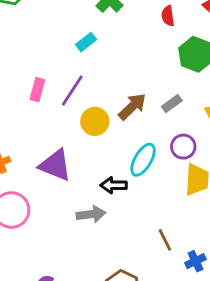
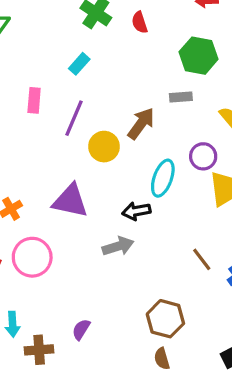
red semicircle: (168, 16) -> (140, 22), moved
pink rectangle: (37, 90) -> (34, 100), moved
gray rectangle: (172, 104) -> (181, 97), moved, turned 42

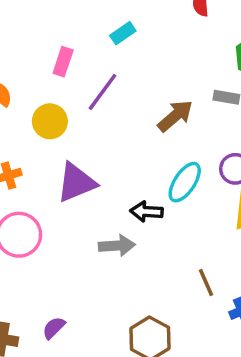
yellow circle: (104, 147) -> (50, 121), moved
purple triangle: (70, 201) -> (76, 183), turned -48

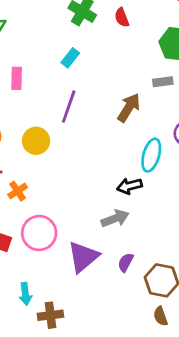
pink rectangle: (63, 62) -> (17, 78), moved
purple triangle: (76, 183) -> (83, 257), moved
purple semicircle: (54, 328) -> (126, 262), moved

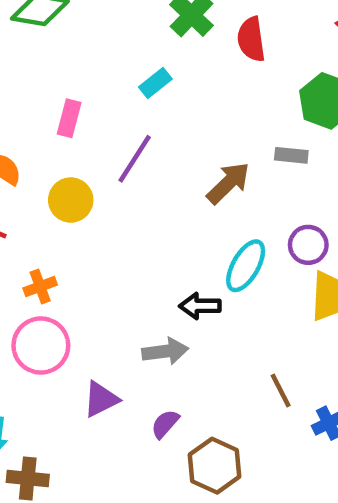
red semicircle: (122, 18) -> (251, 39), size x1.4
pink rectangle: (17, 78) -> (69, 118), moved
orange cross: (18, 191) -> (40, 286), moved
purple triangle: (83, 257) -> (101, 399), size x0.7

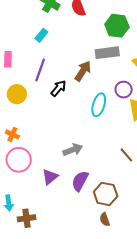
gray rectangle: (291, 155) -> (107, 53), size x1.6
orange cross: (40, 286) -> (12, 134), turned -32
black arrow: (200, 306) -> (58, 88), moved, turned 144
purple semicircle: (165, 424) -> (80, 181), size x1.5

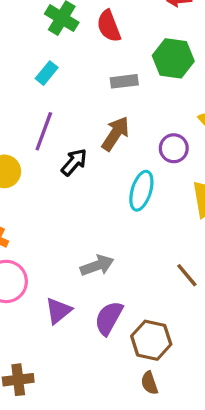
gray rectangle: (107, 53) -> (124, 81), moved, size x0.7
purple circle: (124, 90) -> (174, 148), moved

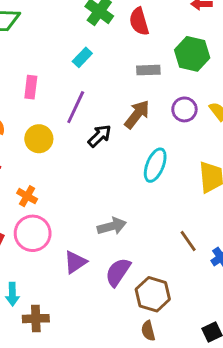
purple circle: (174, 148) -> (184, 109), moved

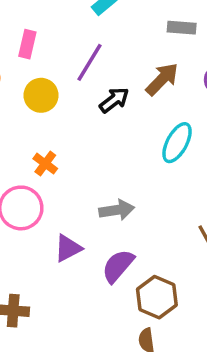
pink rectangle: (31, 87) -> (27, 44), moved
orange cross: (27, 196) -> (45, 164), moved

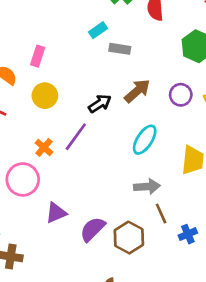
gray rectangle: (182, 28) -> (120, 49), moved
purple line: (89, 62) -> (76, 137), moved
gray arrow: (117, 210) -> (147, 187), moved
brown hexagon: (157, 297) -> (129, 238), moved

